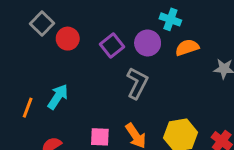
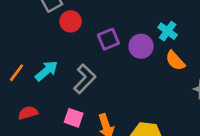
orange semicircle: (187, 47) -> (175, 61), turned -130
gray L-shape: (137, 83) -> (85, 79), moved

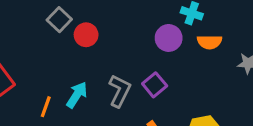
purple square: (108, 39) -> (155, 85), moved
orange semicircle: (175, 61) -> (209, 42), turned -30

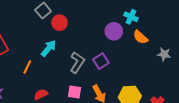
orange semicircle: (209, 42) -> (140, 37), turned 35
cyan arrow: (77, 95) -> (49, 48), moved

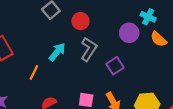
red circle: (60, 23) -> (80, 21), moved
gray L-shape: (77, 62) -> (89, 49), moved

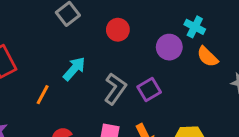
red circle: (80, 21) -> (118, 30), moved
gray L-shape: (89, 49) -> (115, 89), moved

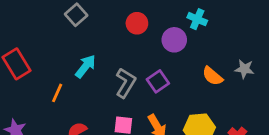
red circle: (118, 30) -> (137, 23), moved
orange semicircle: (207, 57) -> (212, 76), moved

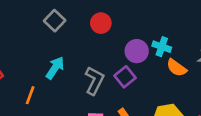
gray square: (76, 15) -> (55, 21), moved
cyan cross: (197, 19) -> (162, 47), moved
purple circle: (174, 40) -> (137, 51), moved

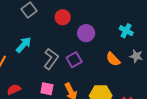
cyan cross: (162, 47) -> (126, 31), moved
purple circle: (137, 51) -> (86, 33), moved

